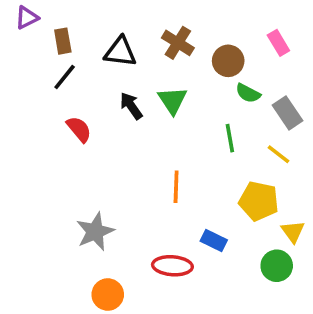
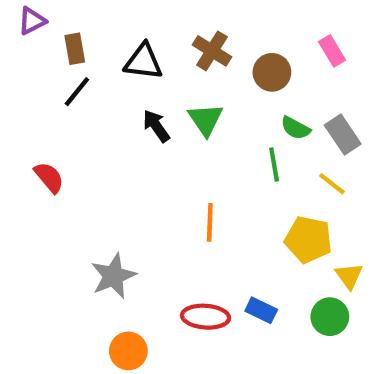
green semicircle: (248, 93) -> (296, 128), moved
red semicircle: (79, 129) -> (49, 177), moved
blue rectangle: (214, 241) -> (261, 310), moved

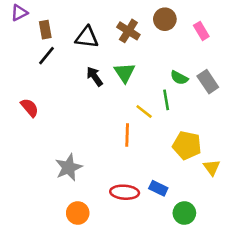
brown circle: (272, 72) -> (165, 19), moved
yellow line: (332, 184) -> (144, 112), moved
green circle: (330, 317) -> (184, 213), moved

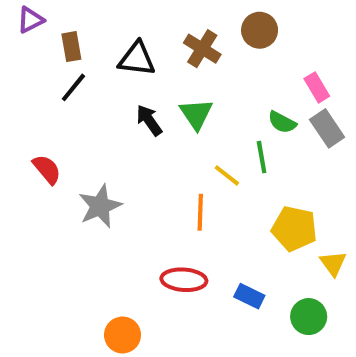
pink rectangle: (201, 31) -> (317, 87), moved
gray star: (69, 167) -> (100, 206), moved
red ellipse: (125, 192) -> (184, 280), moved
green circle: (184, 213) -> (309, 317), moved

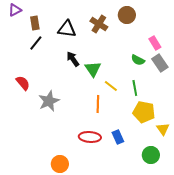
green triangle: (196, 114) -> (93, 69), moved
green line: (262, 157) -> (135, 88), moved
blue rectangle: (249, 296) -> (118, 137), moved, turned 40

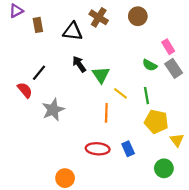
brown cross: (99, 24) -> (99, 17), moved
black line: (36, 43) -> (39, 73), moved

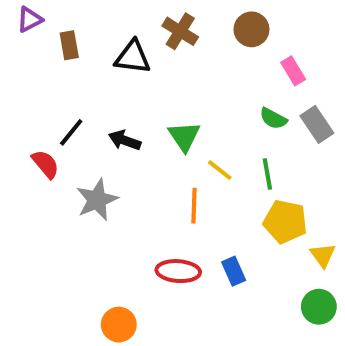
pink rectangle: (168, 47) -> (293, 71), moved
black arrow: (79, 64) -> (125, 140), moved, turned -35
green circle: (164, 168) -> (319, 307), moved

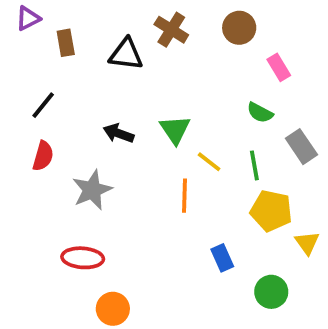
gray rectangle: (317, 124) -> (301, 147), moved
black line: (71, 132) -> (43, 105), moved
red semicircle: (45, 164) -> (43, 156), turned 56
red ellipse: (178, 271) -> (83, 258), moved
green circle: (319, 307) -> (271, 292), moved

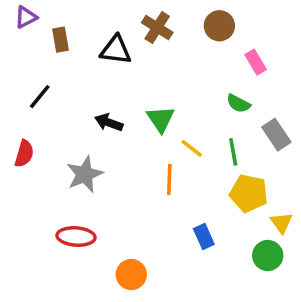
red semicircle: (43, 156) -> (24, 154), moved
green circle: (271, 292) -> (268, 256), moved
orange circle: (113, 309) -> (131, 275), moved

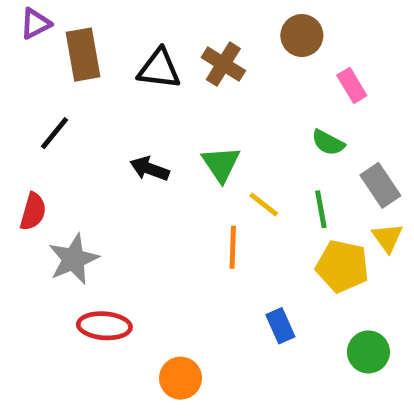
brown cross: (157, 27) -> (223, 64), moved
brown rectangle: (60, 40) -> (83, 55), size x1.5
gray star: (85, 174) -> (73, 259), moved
yellow triangle: (282, 223) -> (388, 238), moved

